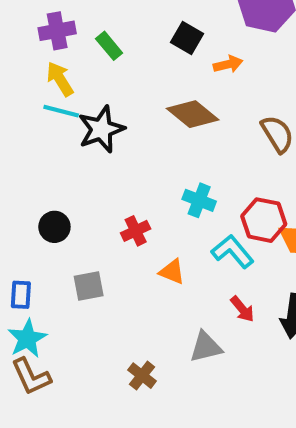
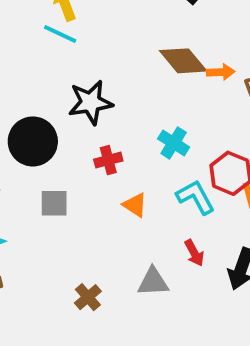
orange arrow: (228, 64) -> (221, 72), moved
black star: (101, 129) -> (90, 102), moved
black circle: (54, 227) -> (33, 141), size x1.6

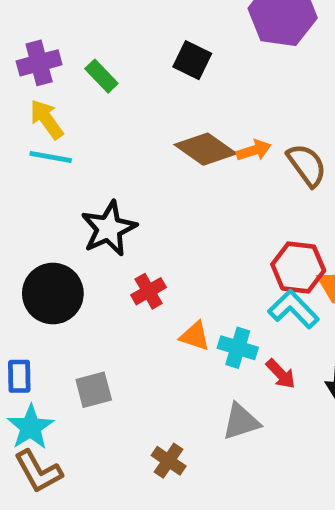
cyan cross: (174, 143) -> (238, 348), moved
cyan L-shape: (196, 197) -> (293, 309), moved
gray square: (54, 203) -> (94, 390), moved

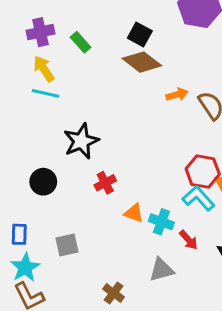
brown diamond: (205, 149) -> (142, 62), moved
black circle: (53, 294) -> (43, 182), size x0.7

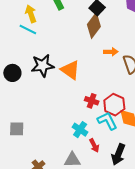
brown diamond: (142, 62) -> (94, 25), turned 75
black circle: (43, 182) -> (12, 73), moved
red cross: (105, 183) -> (92, 101), moved, turned 32
orange triangle: (134, 213) -> (70, 70), moved, size x1.5

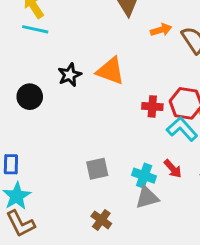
black star: (43, 66) -> (70, 75), size x0.7
gray square: (17, 129) -> (97, 169), moved
cyan cross: (80, 130) -> (144, 176), moved

